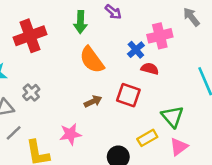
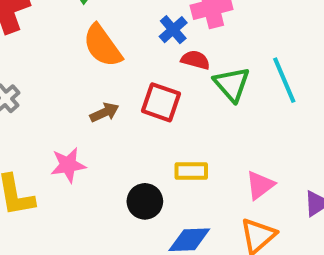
green triangle: (172, 117) -> (232, 84), moved
yellow rectangle: (147, 138) -> (191, 171), turned 30
pink triangle: (179, 147) -> (260, 185), moved

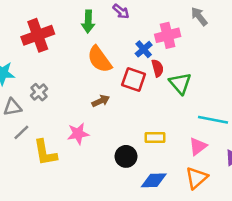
red semicircle: (195, 60) -> (157, 68), turned 60
cyan line: (284, 80) -> (213, 120), moved, turned -56
red square: (161, 102) -> (134, 79), moved

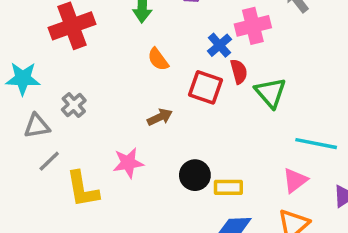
orange semicircle: (99, 59) -> (158, 59), size x0.6
yellow rectangle: (155, 137) -> (228, 187), moved
black circle: (126, 156) -> (195, 175), moved

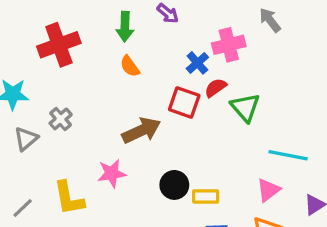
orange semicircle: (158, 59) -> (130, 66), moved
red semicircle: (239, 72) -> (216, 88), turned -110
brown arrow: (160, 117) -> (141, 131), size x1.6
gray triangle: (37, 126) -> (26, 139), turned -30
gray line: (49, 161) -> (23, 208), moved

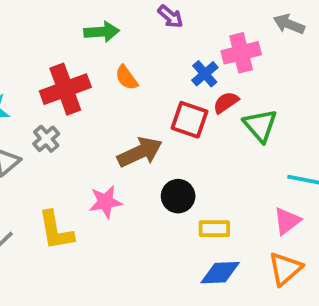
gray arrow: (270, 20) -> (289, 24), turned -30
green arrow: (125, 27) -> (102, 32), moved, turned -96
red cross: (59, 45) -> (65, 89), moved
black circle: (174, 185) -> (178, 196), moved

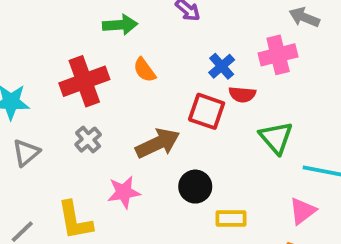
pink cross: (241, 53) -> (278, 55), moved
red semicircle: (226, 102) -> (242, 94), turned -140
green triangle: (260, 125) -> (276, 138), moved
gray cross: (46, 139) -> (88, 140), moved

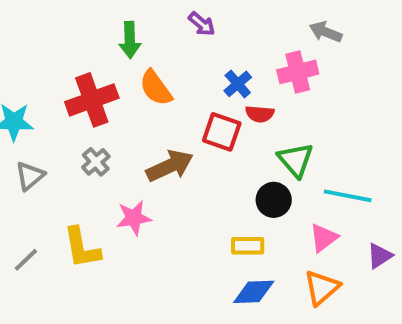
green arrow: (120, 25) -> (130, 40), turned 92
orange semicircle: (144, 70) -> (156, 88), size x1.4
black circle: (195, 187) -> (274, 200), moved

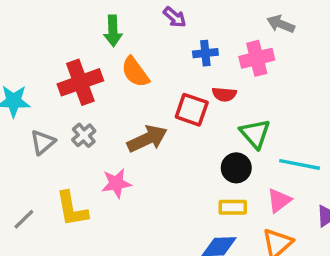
blue cross: (238, 84) -> (205, 53), moved, turned 35
gray triangle: (30, 176) -> (43, 142), moved
yellow rectangle: (248, 246) -> (233, 207), moved

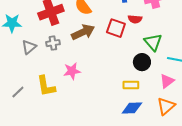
gray cross: (84, 135) -> (53, 43), turned 32
brown arrow: (147, 139) -> (83, 32), moved
yellow rectangle: (233, 207) -> (131, 85), moved

